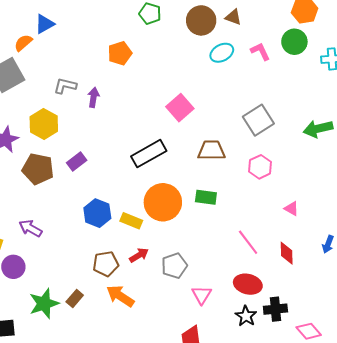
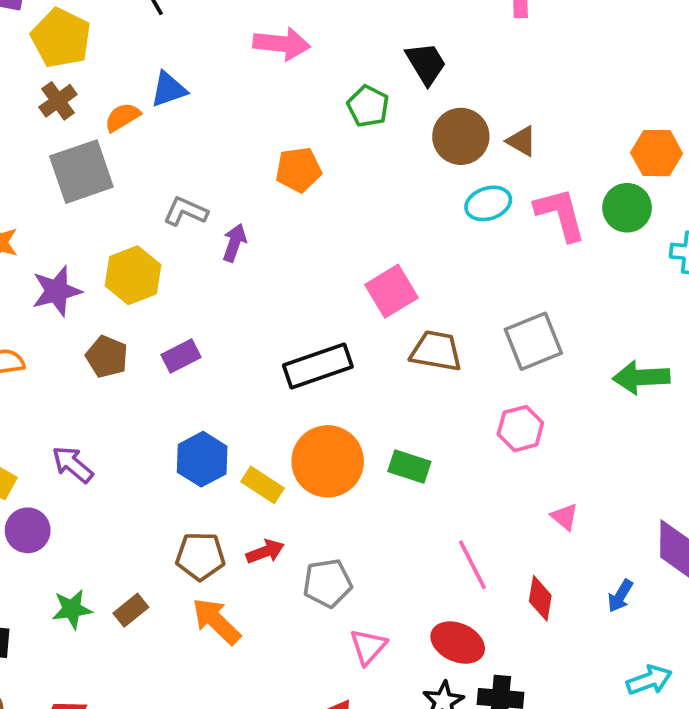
pink L-shape: (260, 51) -> (560, 214), size x1.5
brown trapezoid: (211, 150) -> (436, 351), moved
brown pentagon: (38, 169) -> (107, 357), size x0.7
green star: (44, 304) -> (72, 609), size x0.7

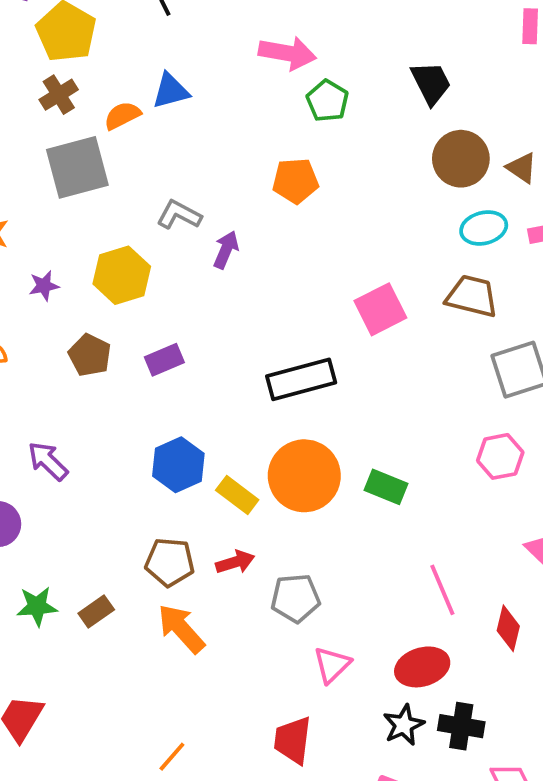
green pentagon: (368, 106) -> (327, 101), moved
purple star: (57, 291) -> (44, 286), size x0.6
brown trapezoid: (436, 351) -> (472, 296), moved
red ellipse: (458, 643) -> (422, 667), turned -45

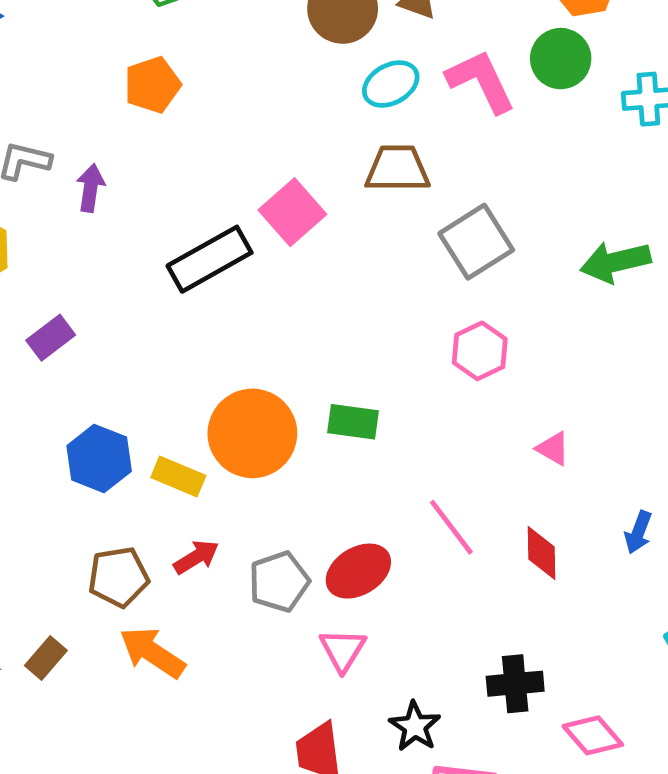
black rectangle: (301, 379) -> (210, 259), moved
red ellipse: (422, 667) -> (358, 571), moved
black star: (404, 725) -> (415, 726), moved

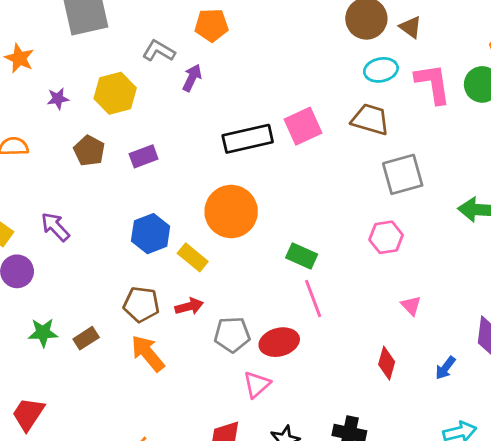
orange pentagon: (152, 85) -> (212, 25), moved
orange circle: (252, 433) -> (231, 212), moved
pink line: (451, 527) -> (313, 298), moved

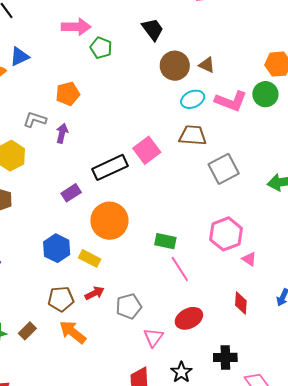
pink L-shape: (433, 84) -> (231, 101), turned 132
purple rectangle: (144, 156) -> (71, 193), moved
pink hexagon: (386, 237) -> (226, 234), moved, size x1.4
red ellipse: (279, 342) -> (189, 318), moved

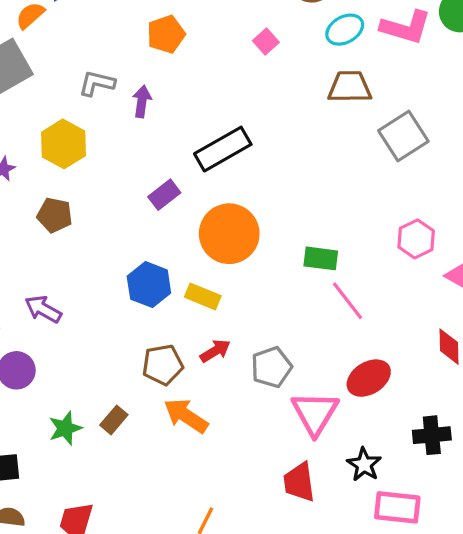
orange pentagon: (68, 94) -> (166, 34), moved
pink square: (147, 150) -> (266, 41), moved, size x0.6
pink hexagon: (226, 234) -> (416, 239), size x0.7
pink triangle: (153, 337) -> (315, 413), size x1.5

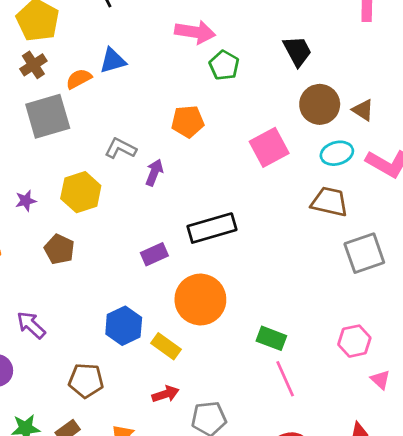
pink square: (266, 41) -> (269, 147), size x1.8
brown pentagon: (163, 365) -> (86, 380), moved

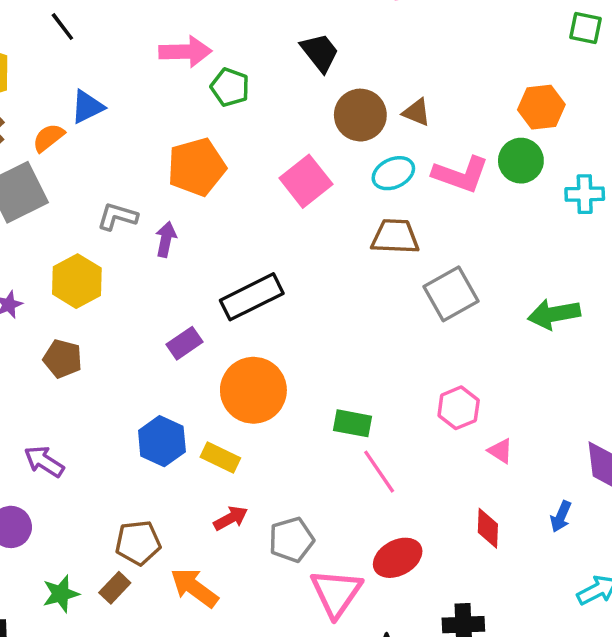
orange pentagon: (188, 121) -> (197, 167), size x1.4
brown pentagon: (86, 380) -> (138, 543), moved

